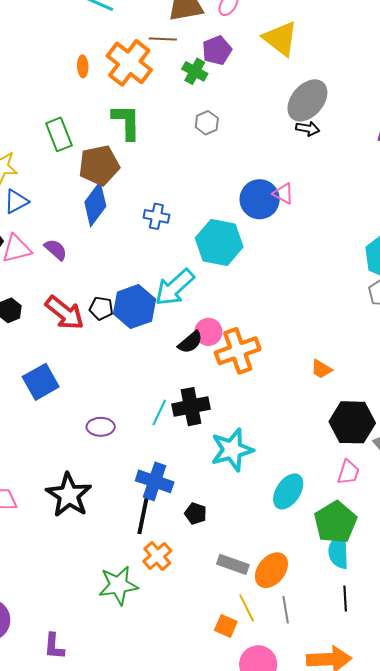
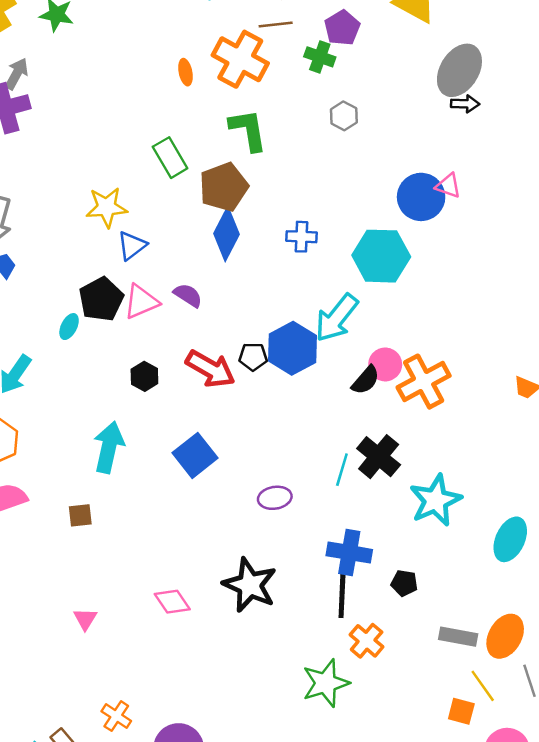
black cross: (191, 407) -> (379, 457), turned -30

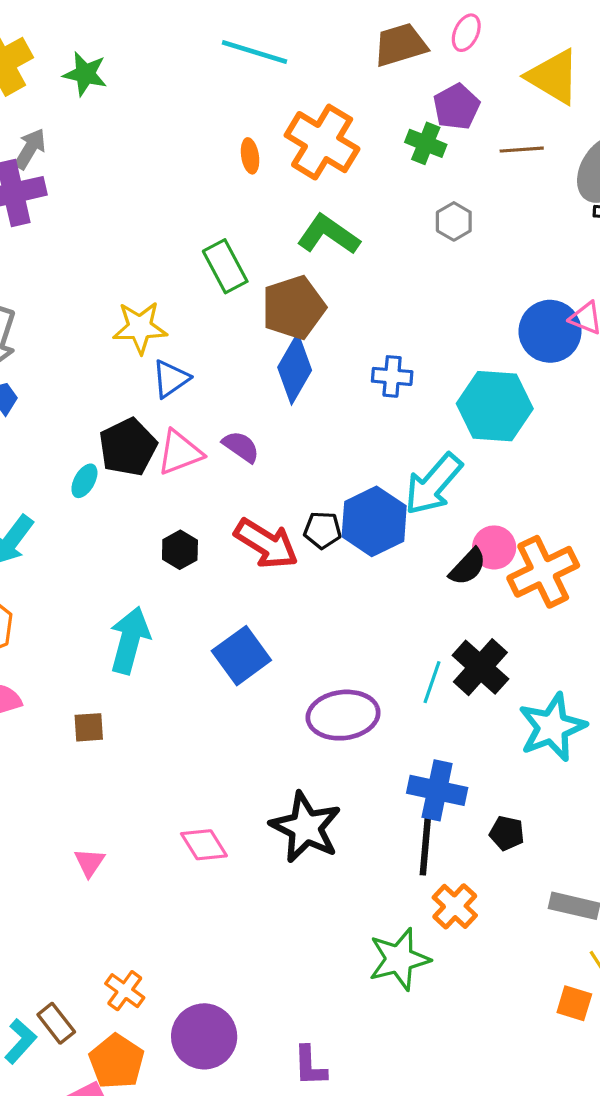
brown line: (276, 25) -> (522, 150), moved
green L-shape: (248, 130) -> (328, 235), turned -48
purple ellipse: (275, 498) -> (343, 715), size x1.6

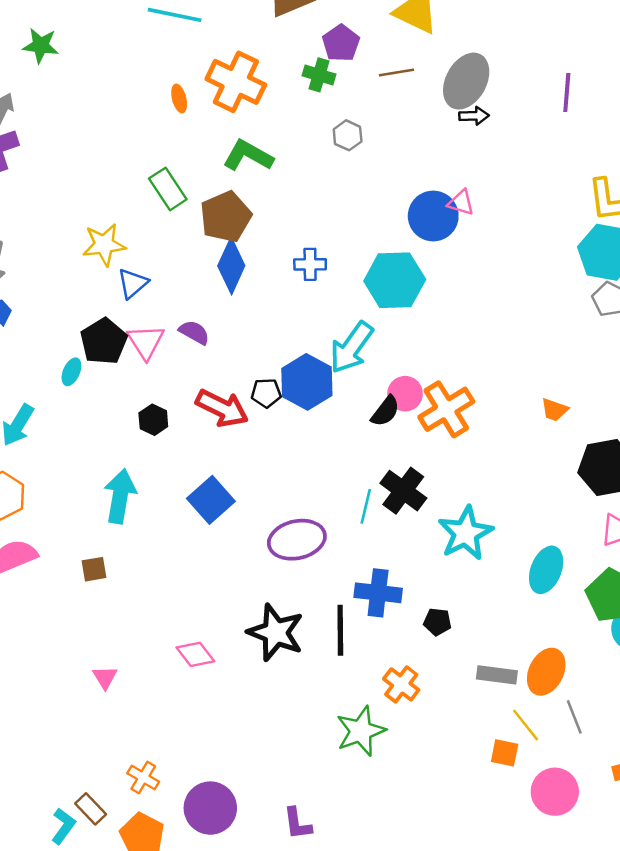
pink triangle: (180, 452) -> (146, 342), turned -36
black line: (425, 844) -> (340, 630), moved

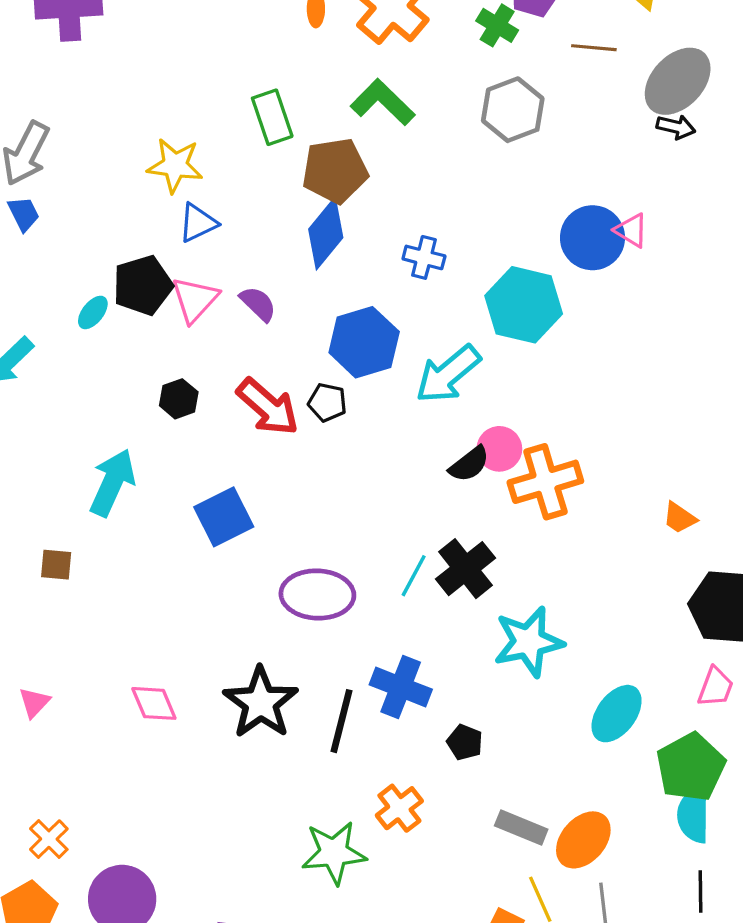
gray hexagon: (348, 135) -> (513, 110), size x1.6
blue hexagon: (307, 382) -> (364, 342), moved

